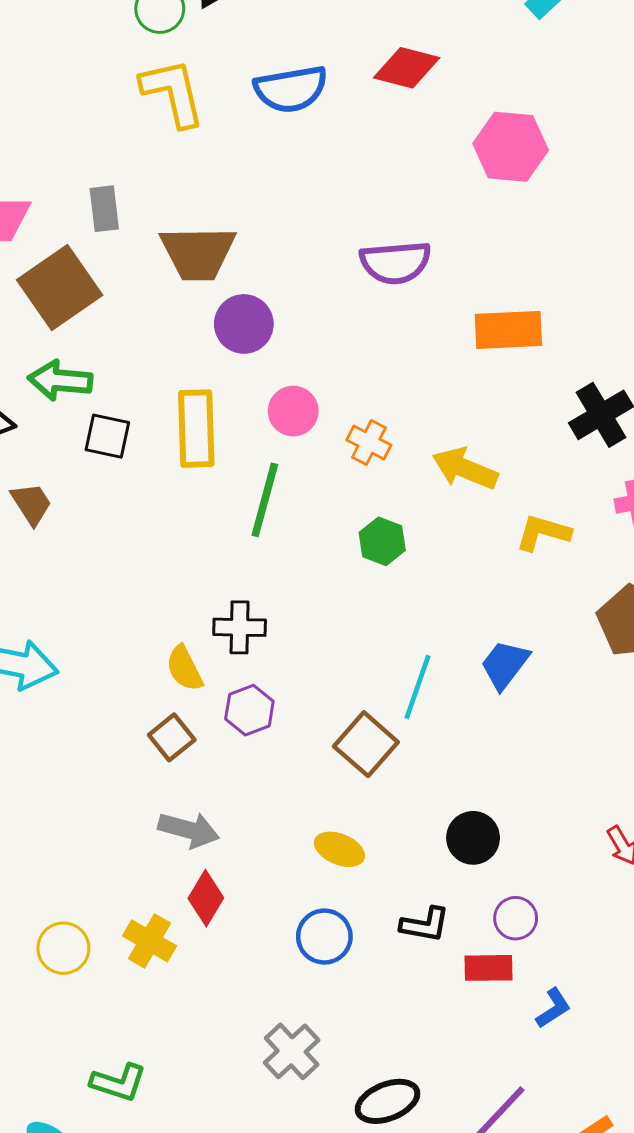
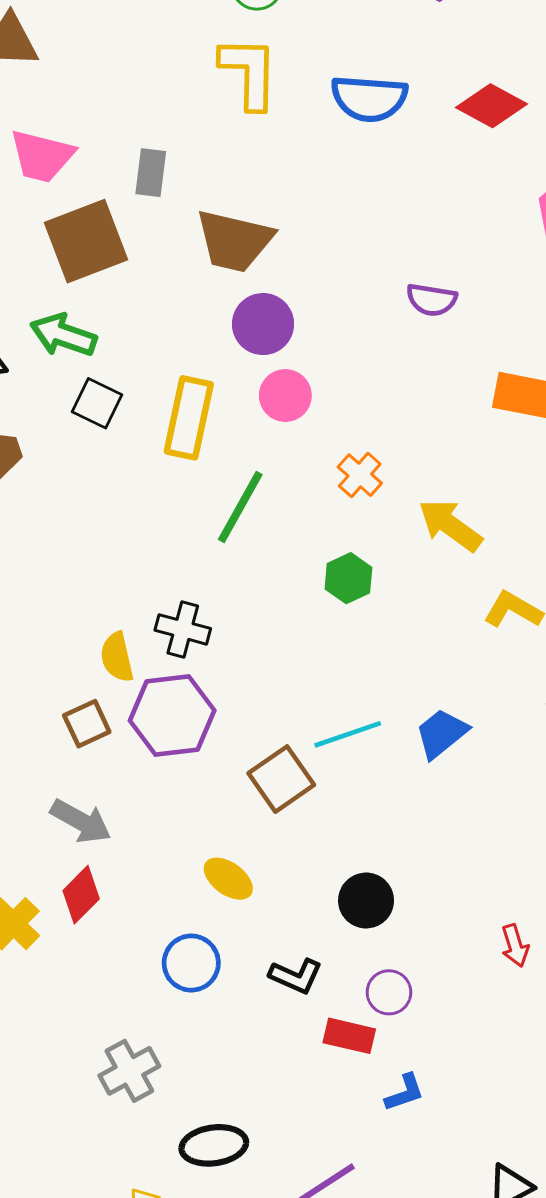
purple semicircle: (395, 262) -> (432, 300), size x0.7
pink circle: (293, 411) -> (285, 396), moved
cyan line: (418, 687) -> (348, 734), turned 38
purple hexagon: (249, 710) -> (172, 716), size x1.6

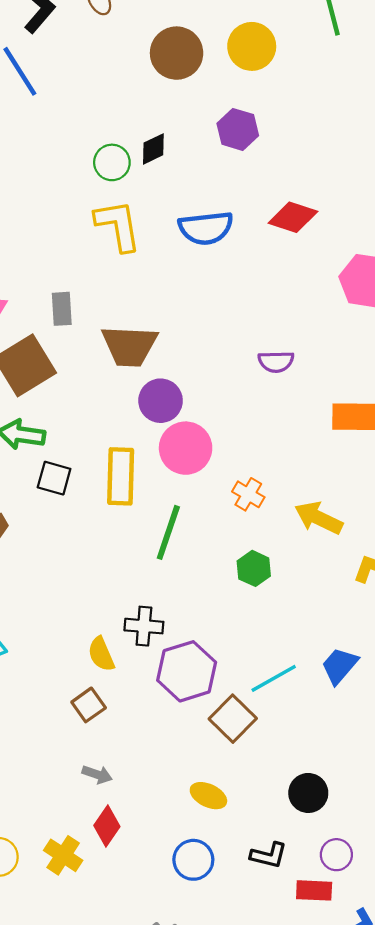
pink circle: (285, 396) -> (186, 448), size x1.4
purple hexagon: (172, 716) -> (187, 671), moved
gray arrow: (81, 821) -> (97, 774), size x0.7

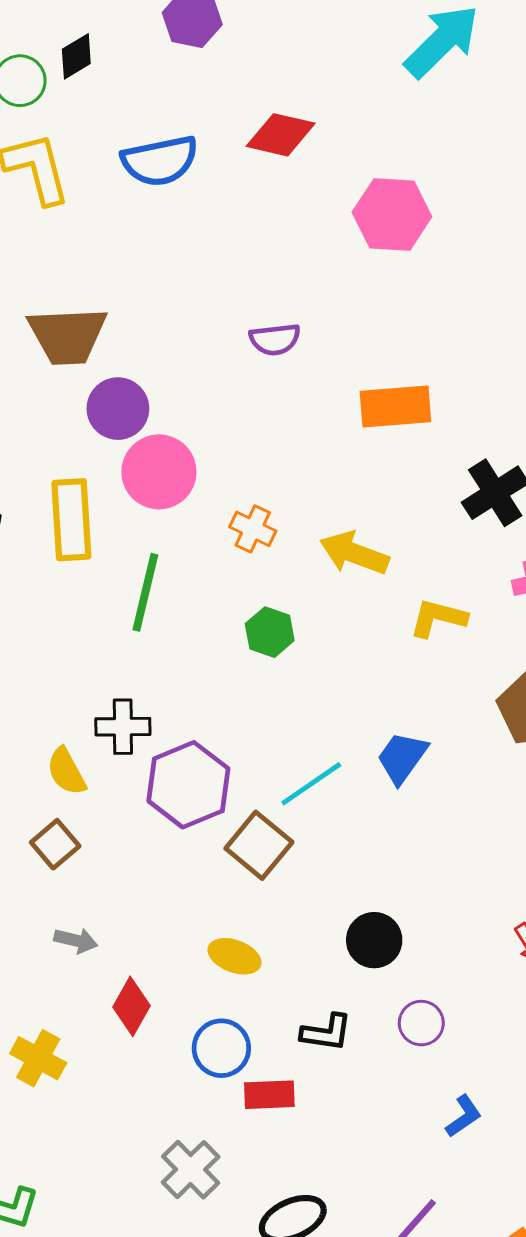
red diamond: (107, 826) -> (131, 1006), moved
red rectangle: (314, 890) -> (269, 1095), moved

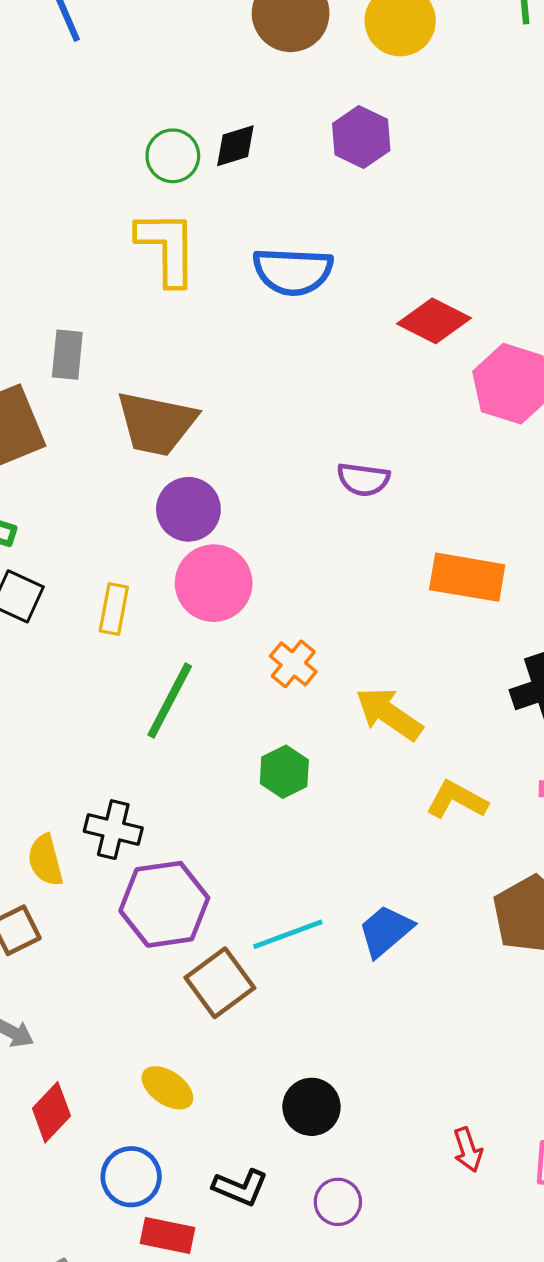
red diamond: (281, 135) -> (434, 321), moved
yellow rectangle: (71, 520) -> (114, 609), size x0.6

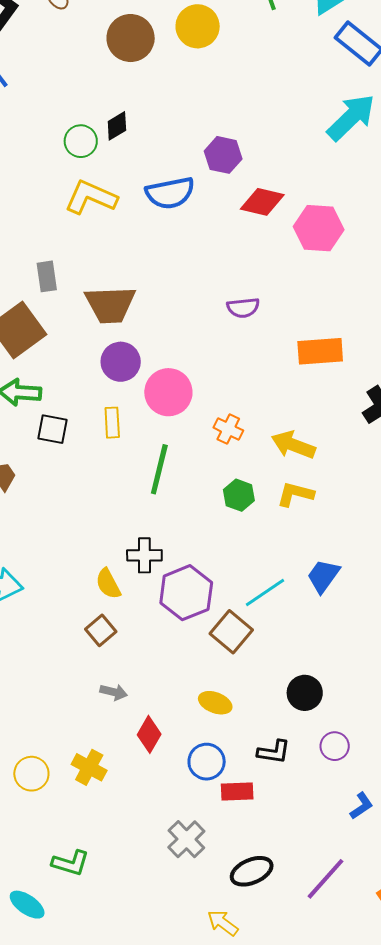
purple hexagon: (361, 137) -> (223, 155), moved
yellow L-shape: (167, 248) -> (91, 197), turned -52
purple circle: (188, 509) -> (121, 362), moved
yellow L-shape: (457, 800) -> (295, 494), moved

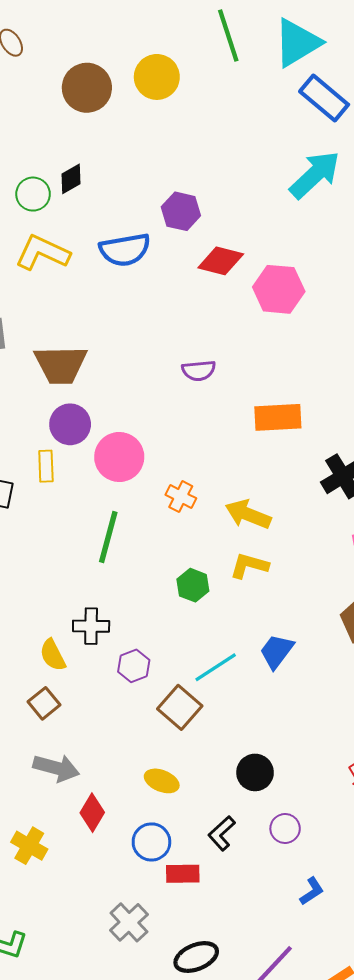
yellow rectangle: (112, 423) -> (46, 466), moved
green hexagon: (239, 495) -> (193, 585), moved
purple hexagon: (186, 593) -> (134, 666), size x0.6
gray arrow: (114, 692) -> (56, 768), size x1.6
black L-shape: (274, 752) -> (222, 833), turned 128

